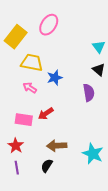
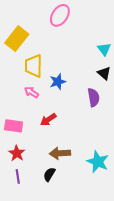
pink ellipse: (49, 25) -> (60, 15), moved
yellow trapezoid: (32, 63) -> (34, 66), turned -100
pink rectangle: (24, 120) -> (14, 126), moved

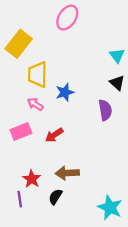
pink rectangle: (14, 126) -> (21, 131), moved, turned -30
red star: (17, 153) -> (32, 179), moved
cyan star: (98, 162) -> (110, 207), moved

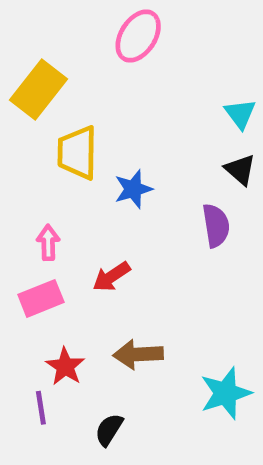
pink arrow: (35, 104) -> (48, 243), moved, turned 56
pink rectangle: (21, 131) -> (41, 298), moved
black semicircle: (55, 197) -> (109, 430), moved
cyan star: (110, 207) -> (226, 393), moved, turned 30

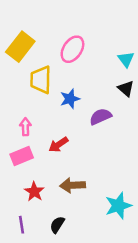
pink ellipse: (138, 36) -> (72, 49), moved
purple semicircle: (216, 226) -> (100, 117), moved, turned -105
purple line: (41, 408) -> (22, 225), moved

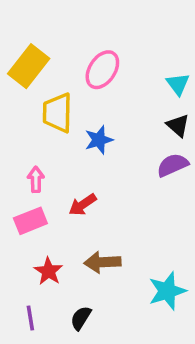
purple semicircle: (100, 117) -> (173, 165), moved

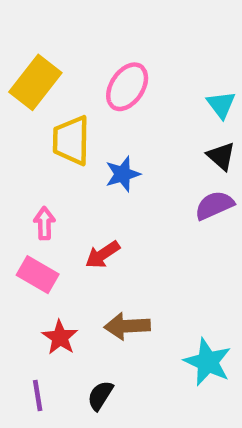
pink rectangle: (30, 221) -> (38, 275), turned 52
cyan star: (167, 291) -> (208, 362), turned -30

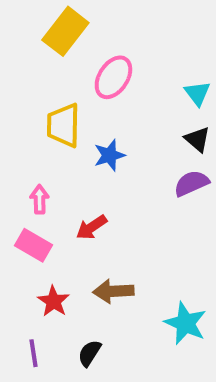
yellow rectangle: (35, 82) -> (65, 31), moved

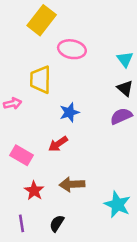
pink ellipse: (113, 77) -> (72, 49), turned 68
blue star: (109, 155) -> (69, 112), moved
pink arrow: (39, 199) -> (13, 104), moved, turned 78

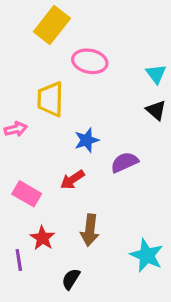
purple semicircle: (121, 116) -> (125, 162), moved
brown arrow: (72, 184) -> (90, 230), turned -80
purple line: (21, 223) -> (19, 260), moved

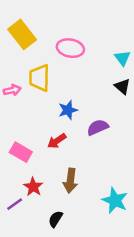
yellow rectangle: (52, 25) -> (22, 34), moved, turned -76
pink arrow: (16, 129) -> (12, 90), moved
purple line: (19, 260) -> (15, 204), turned 63

